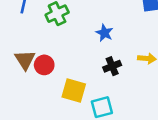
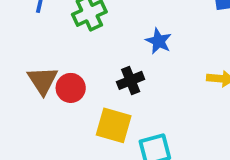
black cross: (112, 66) -> (131, 80), moved

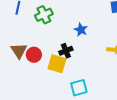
yellow square: (114, 125) -> (57, 64), moved

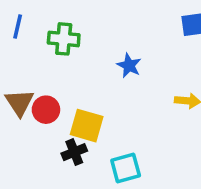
green cross: (44, 15) -> (64, 39), turned 30
black cross: (66, 51) -> (74, 152), moved

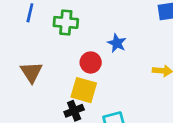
red circle: (46, 110) -> (91, 62), moved

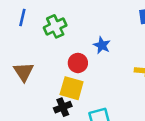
green cross: (66, 22) -> (55, 26), turned -30

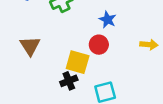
red circle: (78, 63) -> (99, 45), moved

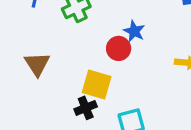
red circle: (99, 45) -> (119, 48), moved

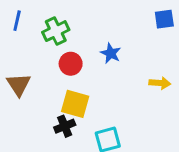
red circle: (119, 48) -> (71, 64), moved

